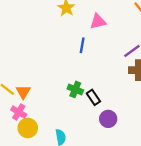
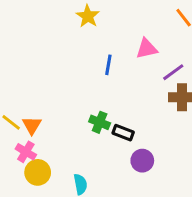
pink triangle: (98, 21) -> (147, 49), moved
black rectangle: (93, 97) -> (123, 133), turned -35

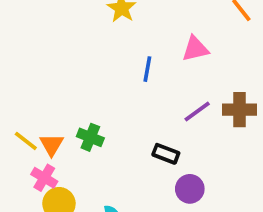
purple line: (173, 72) -> (197, 111), moved
green cross: (100, 122) -> (90, 137), moved

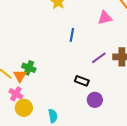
pink triangle: (195, 49) -> (105, 18), moved
green cross: (90, 137) -> (29, 68), moved

